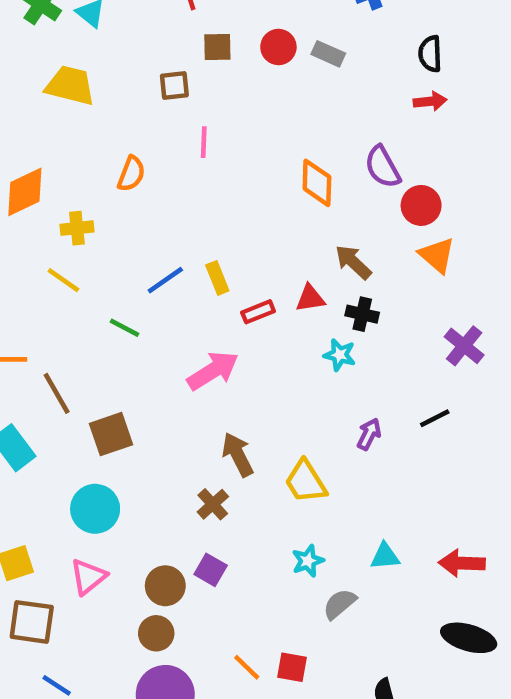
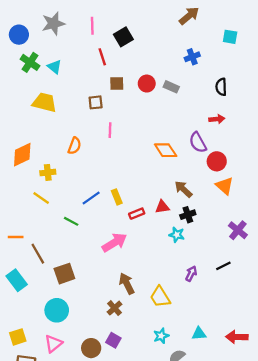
red arrow: (430, 101) -> (217, 119), moved
orange diamond: (317, 183) -> (166, 150), turned -35
black cross: (362, 314) -> (188, 215), turned -32

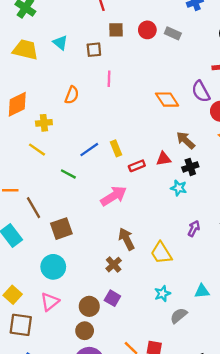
cyan triangle: (54, 67) -> (60, 43), moved
yellow trapezoid: (44, 102) -> (25, 50), moved
yellow square: (18, 337) -> (13, 295), turned -30

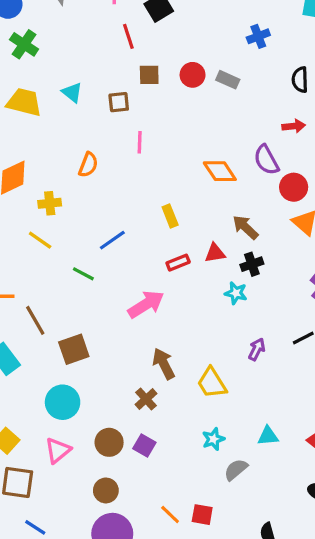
yellow rectangle: (116, 148) -> (170, 216), moved
brown circle: (89, 306) -> (109, 442), moved

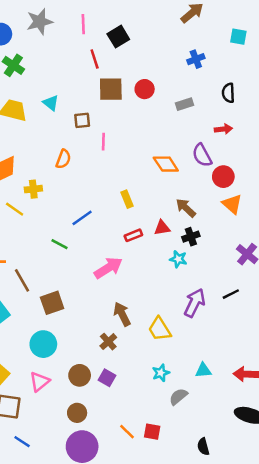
brown square: (149, 75) -> (111, 89), size x1.5
gray rectangle: (228, 80) -> (185, 104), moved, turned -42
brown square: (119, 102) -> (82, 120), moved
yellow line: (40, 240) -> (15, 209), moved
purple arrow: (257, 349) -> (195, 303), size x1.6

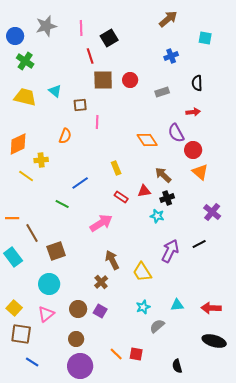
red rectangle: (133, 235) -> (121, 197), turned 56

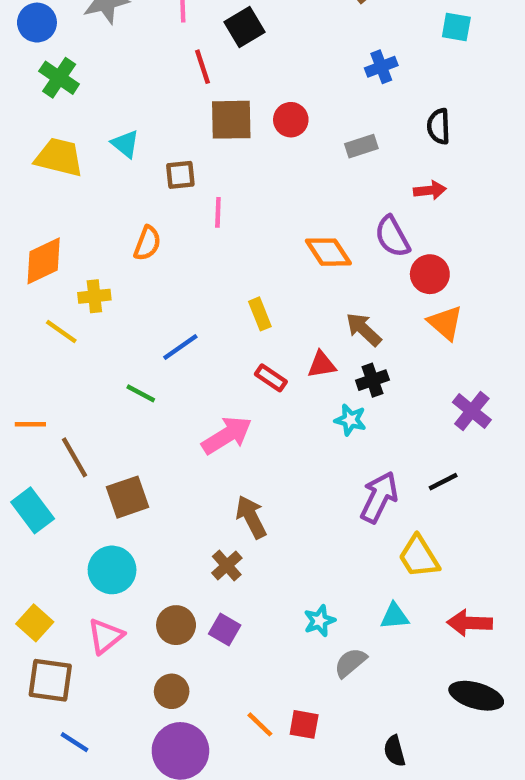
yellow trapezoid: (142, 272) -> (419, 557), moved

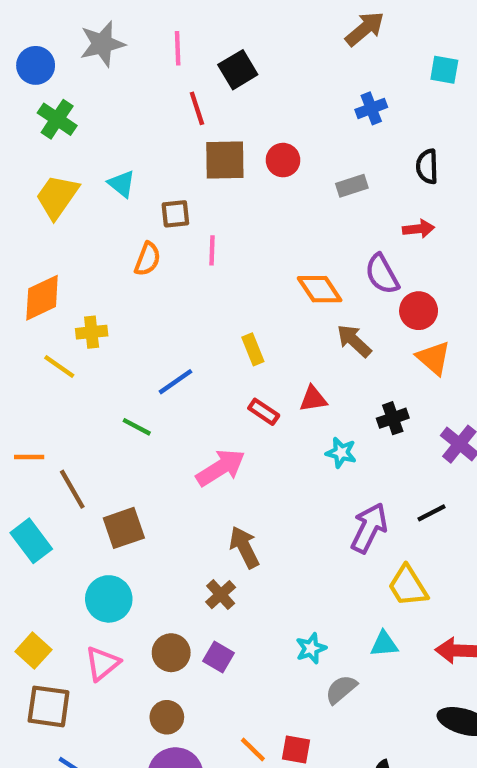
yellow trapezoid: (59, 157) -> (57, 197), turned -69
orange semicircle: (147, 243) -> (147, 259), moved
brown arrow: (364, 329) -> (354, 341), moved
black cross: (372, 380) -> (393, 418), moved

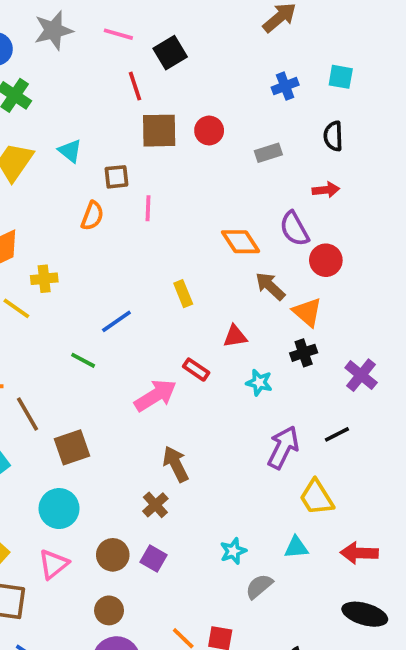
pink line: (178, 48) -> (118, 34), turned -72
cyan square: (444, 70) -> (341, 77), moved
orange triangle: (434, 358) -> (307, 312), moved
red rectangle: (264, 412) -> (196, 370), moved

